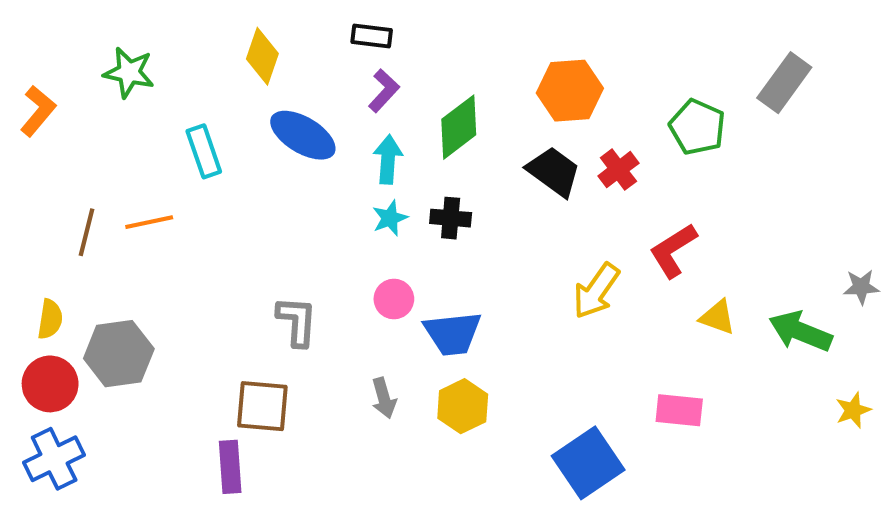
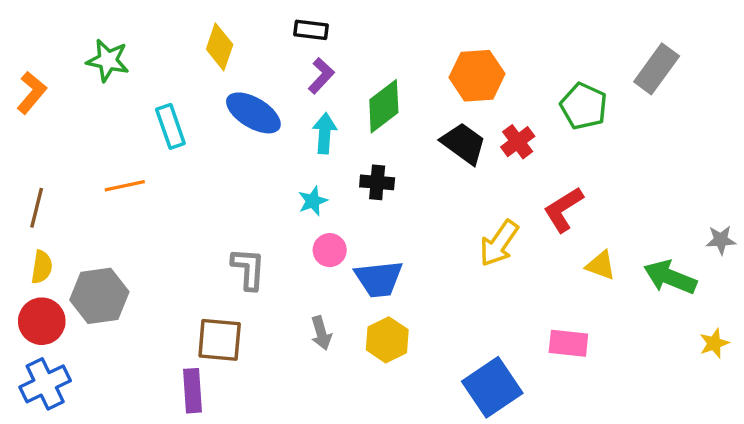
cyan star: (390, 218) -> (313, 201), moved
brown line: (86, 232) -> (37, 208), moved

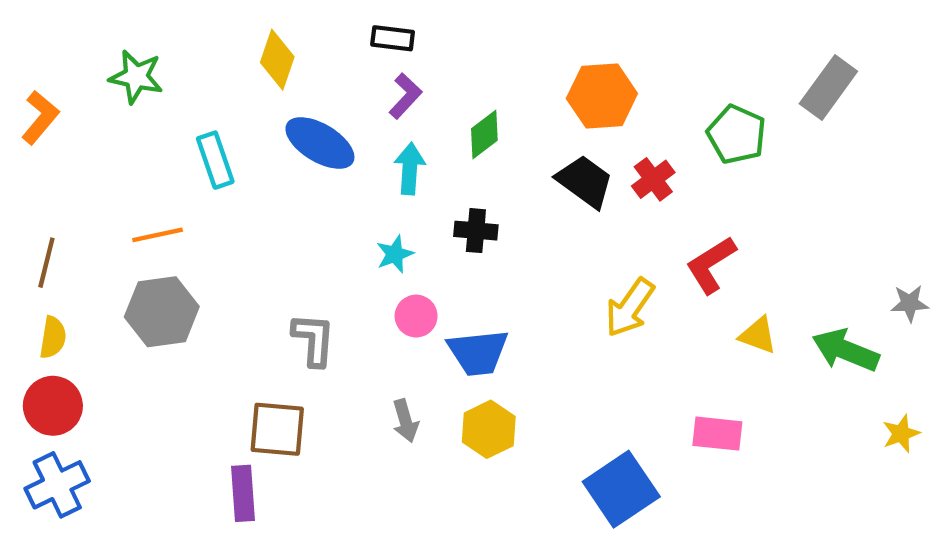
green diamond: (384, 106) -> (484, 134), size x0.7
gray hexagon: (99, 296) -> (162, 312), moved

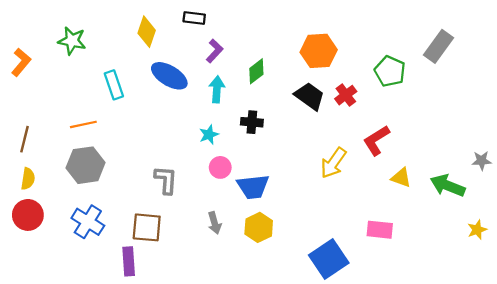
black rectangle: (393, 38) -> (194, 18), moved
blue cross: (57, 485) -> (88, 222), moved, turned -32

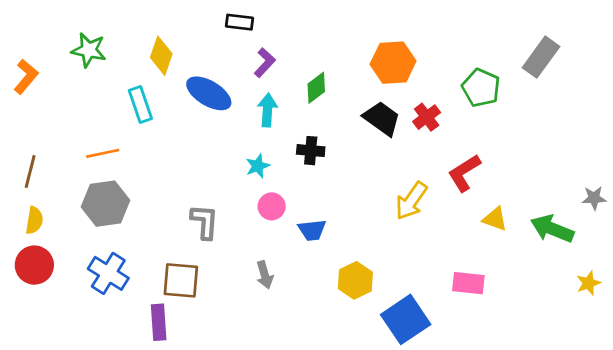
yellow diamond: (147, 32) -> (161, 56), moved
blue trapezoid: (253, 187) -> (312, 230), size x0.7
yellow hexagon: (259, 227) -> (355, 280), moved

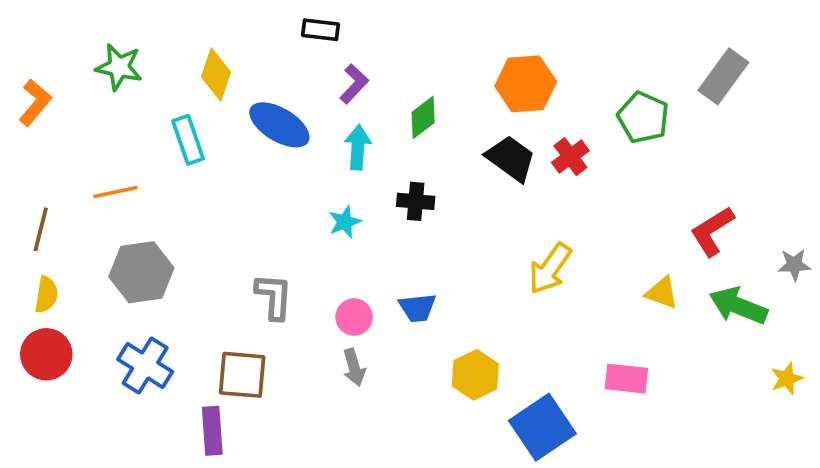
orange line: (103, 153) -> (115, 192), moved
red L-shape: (464, 173) -> (712, 231), moved
pink circle: (272, 206) -> (354, 317), moved

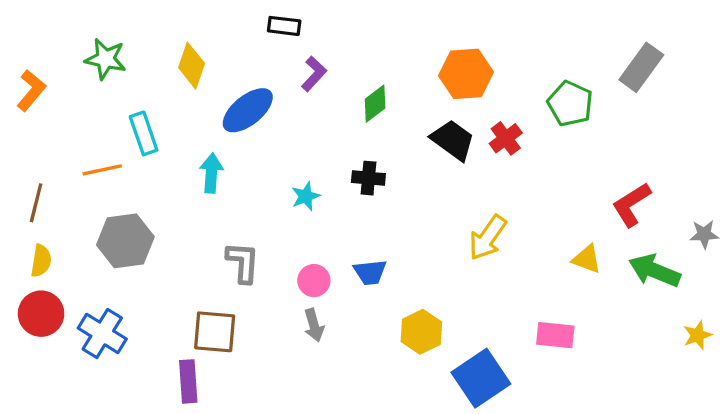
blue ellipse: (279, 125) -> (248, 110), turned -70
cyan rectangle: (188, 140) -> (144, 133), moved
cyan arrow: (358, 147) -> (211, 173), moved
blue cross: (145, 365) -> (102, 333), moved

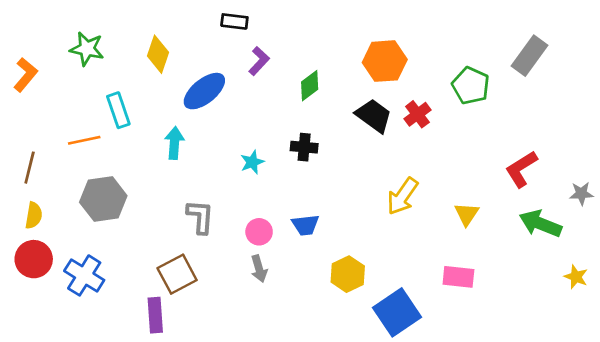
yellow triangle: (587, 259) -> (467, 214), moved, turned 44
brown square: (215, 332) -> (177, 274), turned -33
yellow star: (698, 335) -> (576, 277), turned -30

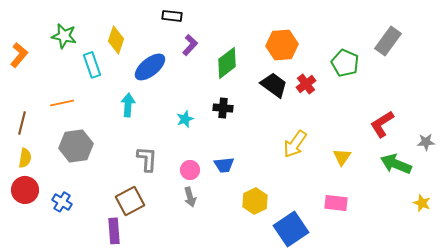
green diamond: (310, 86) -> (227, 63), size x1.4
cyan rectangle: (118, 110) -> (92, 65), moved
blue cross: (84, 275) -> (62, 202), size x0.7

